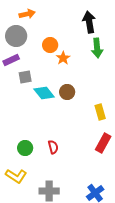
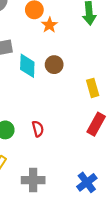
cyan diamond: (44, 93) -> (27, 66), turned 40

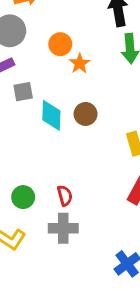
gray cross: (33, 180) -> (63, 228), moved

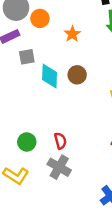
orange circle: (60, 44) -> (40, 18), moved
gray cross: (63, 228) -> (59, 167), turned 30

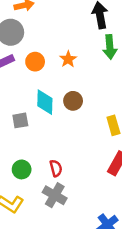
orange circle: (40, 18) -> (35, 62), moved
gray square: (27, 57) -> (20, 120), moved

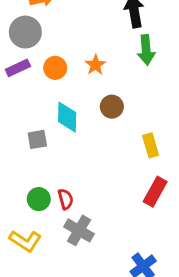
brown circle: (73, 101) -> (112, 107), moved
red semicircle: (56, 168) -> (66, 199), moved

